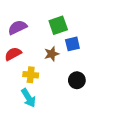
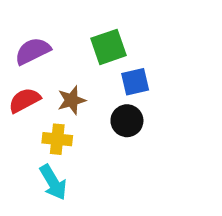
brown star: (52, 54) -> (72, 100), moved
black circle: (77, 80) -> (127, 121), moved

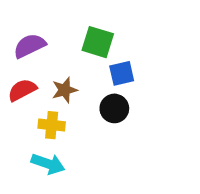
green square: (108, 47) -> (98, 42), turned 36
cyan arrow: (53, 182) -> (48, 164), turned -40

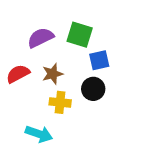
purple semicircle: (30, 46) -> (41, 38), moved
yellow cross: (52, 125) -> (60, 102), moved

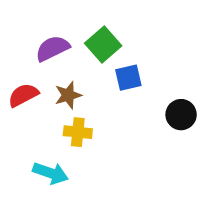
green square: (80, 35) -> (103, 44), turned 32
black circle: (93, 89) -> (181, 115), moved

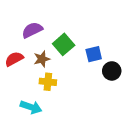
green square: (103, 44) -> (64, 44), moved
blue square: (128, 78) -> (94, 54), moved

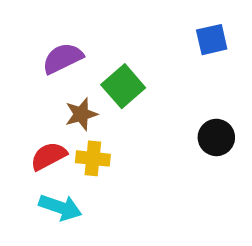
blue square: (94, 54) -> (212, 40), moved
red semicircle: (14, 59) -> (49, 156), moved

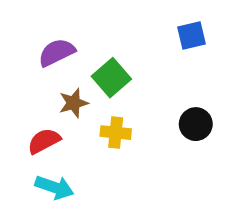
yellow cross: (93, 158) -> (116, 133), moved

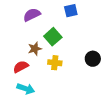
blue square: (192, 36) -> (71, 11), moved
purple semicircle: (57, 52) -> (32, 15), moved

